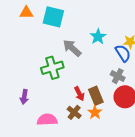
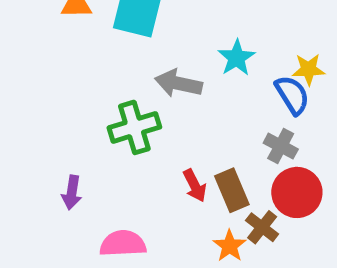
gray arrow: (72, 48) -> (178, 83), turned -30
brown cross: (74, 112) -> (262, 227), moved
orange star: (95, 112) -> (230, 246), moved

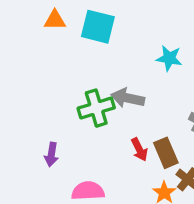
cyan star: (237, 58) -> (169, 58), turned -30
gray arrow: (178, 83) -> (128, 98), moved

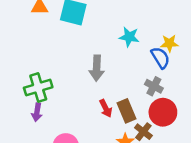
gray arrow: (128, 98) -> (97, 68), turned -100
green cross: (96, 108) -> (38, 88), moved

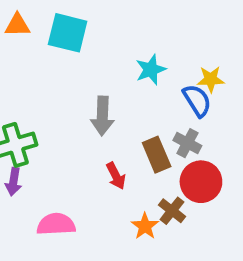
cyan star: (129, 37) -> (151, 70), turned -30
brown rectangle: (127, 111) -> (157, 155), moved

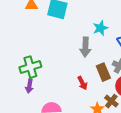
gray arrow: (102, 116) -> (85, 47), moved

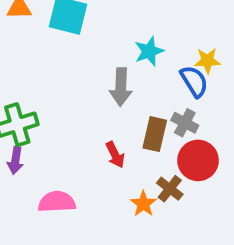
brown rectangle: (103, 72) -> (155, 134), turned 36

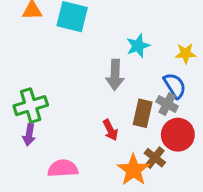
blue semicircle: (194, 81) -> (175, 86), moved
orange star: (143, 204) -> (133, 170), size x1.5

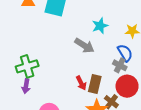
gray arrow: (115, 75) -> (84, 46), turned -60
brown rectangle: (143, 113) -> (95, 84), moved

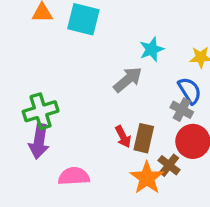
gray arrow: (84, 46) -> (128, 80), turned -72
purple arrow: (26, 86) -> (39, 141), size x1.5

